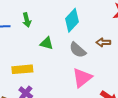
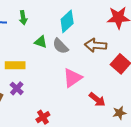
brown arrow: (103, 42) -> (96, 45), size x1.5
gray semicircle: (78, 50) -> (60, 46), moved

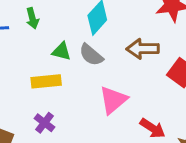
yellow rectangle: (15, 65) -> (46, 81), moved
purple cross: (17, 88) -> (45, 123), moved

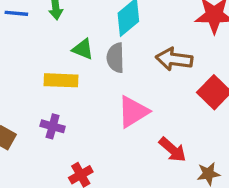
gray semicircle: (91, 55) -> (116, 58), turned 40
purple cross: (45, 123) -> (53, 126), turned -30

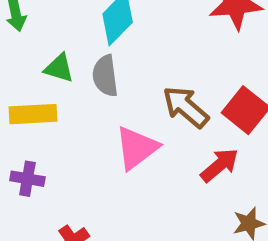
brown arrow: (174, 59) -> (186, 107), moved, turned 39
red arrow: (173, 150) -> (220, 165), moved, turned -76

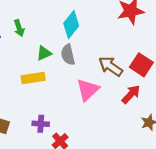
green triangle: (59, 68) -> (44, 53), turned -35
purple cross: (27, 179) -> (41, 124), moved

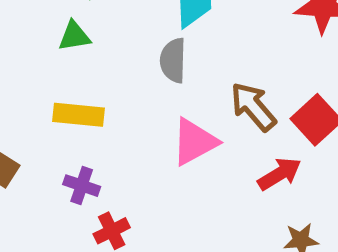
green triangle: (44, 53) -> (74, 36), moved
yellow rectangle: (33, 78) -> (79, 115), moved

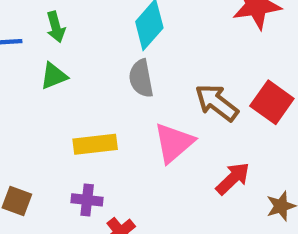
yellow rectangle: (79, 115) -> (95, 144), moved
red arrow: (279, 174) -> (233, 178), moved

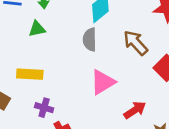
brown arrow: (217, 103) -> (136, 43), moved
yellow rectangle: (95, 144) -> (30, 74), moved

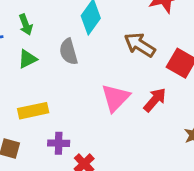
gray semicircle: (90, 40) -> (68, 52), moved
red arrow: (135, 110) -> (155, 100), moved

